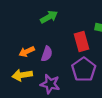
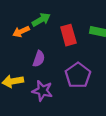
red rectangle: (81, 42) -> (68, 35), moved
orange arrow: (27, 52) -> (21, 32), moved

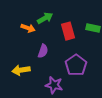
orange arrow: (21, 32) -> (28, 28), turned -136
purple star: (42, 91) -> (54, 85), moved

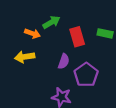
purple semicircle: (43, 51) -> (64, 61), moved
yellow arrow: (21, 70) -> (25, 57), moved

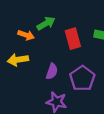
purple semicircle: (64, 61) -> (52, 71), moved

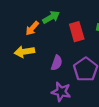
orange arrow: (26, 35) -> (32, 28), turned 112

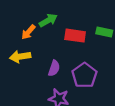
red rectangle: (77, 32) -> (75, 36), turned -66

